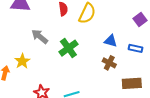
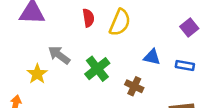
yellow star: (22, 61) -> (37, 74), moved
brown cross: (109, 63) -> (134, 86), moved

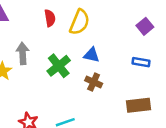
gray arrow: (59, 55) -> (23, 53), turned 50
blue triangle: (152, 57) -> (92, 55), moved

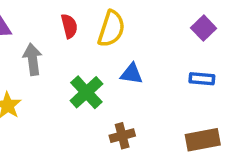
gray arrow: (23, 53) -> (33, 59), moved
brown cross: (94, 82) -> (122, 136), moved, turned -35

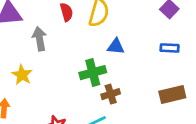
green cross: (86, 92) -> (93, 73), moved, turned 30

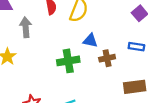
brown cross: (111, 94) -> (107, 58), moved

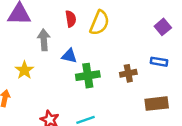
blue triangle: (90, 41) -> (69, 56), moved

